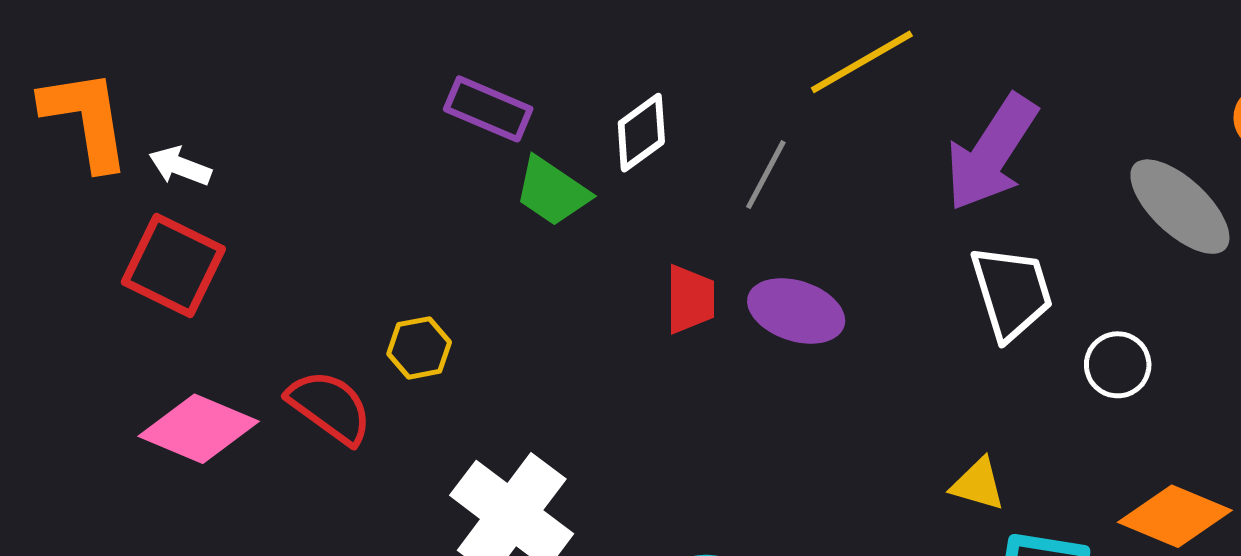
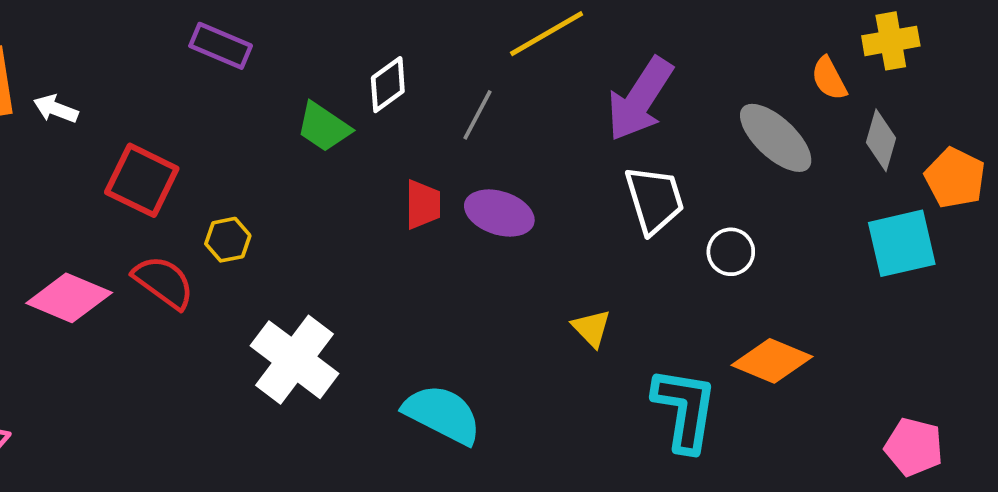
purple rectangle: (488, 109) -> (221, 46), moved
red square: (173, 266) -> (142, 180), moved
yellow triangle: (978, 484) -> (591, 328), moved, turned 30

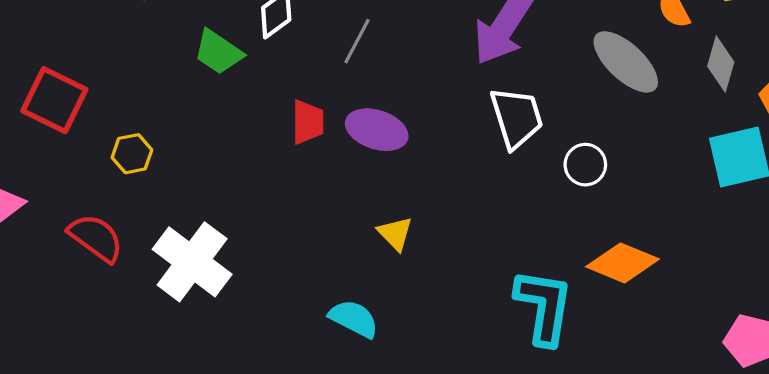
red semicircle: (164, 282) -> (96, 238), moved
yellow triangle: (591, 328) -> (395, 233), moved
cyan semicircle: (442, 414) -> (354, 319), moved, size x0.7

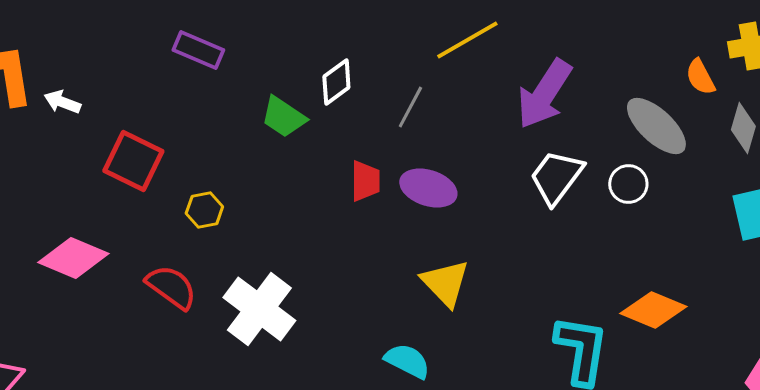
white trapezoid: (517, 118) -> (556, 177), turned -126
white circle: (585, 165) -> (628, 184), moved
yellow triangle: (395, 233) -> (445, 283), size x1.5

